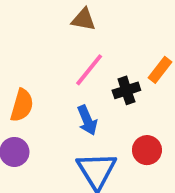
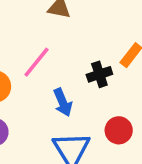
pink line: (89, 70) -> (36, 62), moved

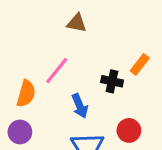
black cross: (99, 74) -> (112, 81), turned 30

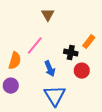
brown triangle: (77, 23) -> (48, 15), turned 48
red circle: (129, 130) -> (82, 71), moved

